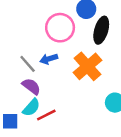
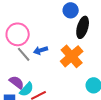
pink circle: (60, 28) -> (18, 34), moved
purple semicircle: (31, 86) -> (17, 82), moved

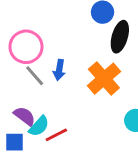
blue arrow: (41, 50) -> (59, 70), turned -64

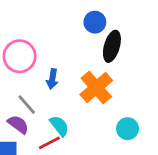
gray line: (35, 76) -> (27, 105), moved
cyan semicircle: (39, 126) -> (59, 126), moved, turned -80

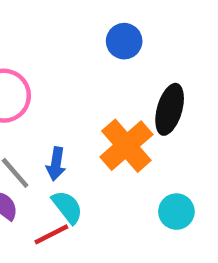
black ellipse: (112, 46) -> (170, 109), moved
blue arrow: (52, 79) -> (56, 164), moved

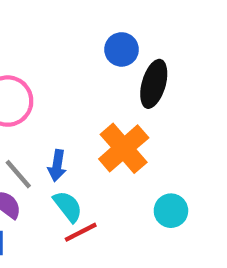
black ellipse: (170, 109) -> (154, 84), moved
red line: (51, 234) -> (81, 232), moved

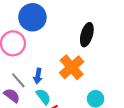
blue circle: (122, 49) -> (32, 17), moved, size x1.6

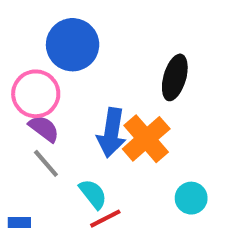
blue arrow: (38, 76) -> (111, 133), moved, size x1.6
purple semicircle: (12, 96) -> (44, 129), moved

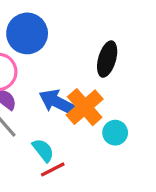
blue arrow: (111, 133) -> (58, 102), turned 108
cyan circle: (191, 198) -> (115, 133), moved

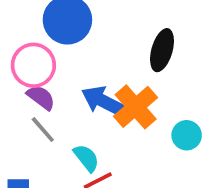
cyan circle: (115, 133) -> (187, 135), moved

